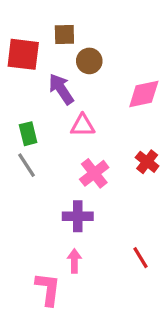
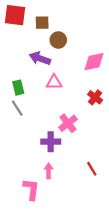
red square: (23, 54) -> (15, 15), moved
purple arrow: (61, 89) -> (40, 58), turned -36
red cross: (147, 162) -> (95, 97), moved
pink cross: (94, 173) -> (68, 123), moved

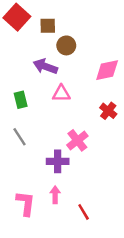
red square: (15, 15) -> (17, 17), turned 35
gray line: (17, 108) -> (19, 137), moved
red line: (92, 169) -> (84, 212), moved
pink L-shape: (31, 189) -> (26, 203), moved

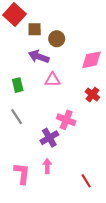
brown square: (48, 26) -> (35, 29), moved
pink cross: (77, 140) -> (66, 120), turned -30
purple cross: (58, 161) -> (49, 138), turned -30
red line: (84, 212) -> (86, 181), moved

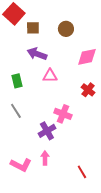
brown circle: (57, 39) -> (66, 29), moved
pink L-shape: (22, 173) -> (21, 165), turned 110

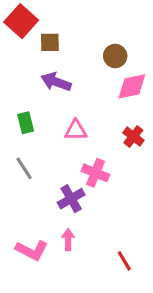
brown circle: (66, 29) -> (115, 56), moved
pink triangle: (50, 76) -> (76, 130), moved

